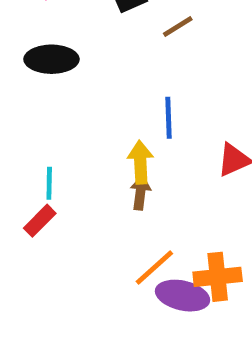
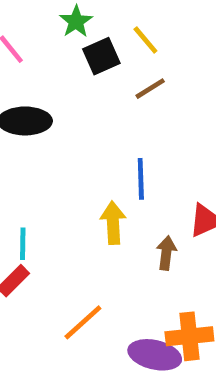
brown arrow: (140, 193) -> (166, 253), moved
orange line: (154, 267) -> (83, 322), moved

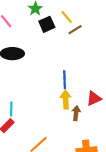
brown line: (150, 89) -> (75, 30), moved
yellow arrow: (113, 223) -> (66, 100), moved

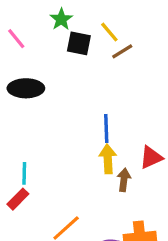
black square: (47, 24) -> (79, 43), turned 35

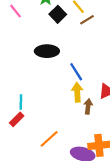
black square: (79, 43) -> (58, 14), turned 35
black ellipse: (26, 88) -> (47, 51), moved
blue line: (106, 128) -> (76, 72), turned -30

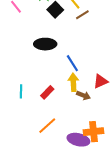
brown arrow: (88, 106) -> (83, 95), turned 104
red rectangle: (17, 119) -> (47, 92), moved

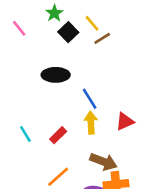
cyan line: (21, 91) -> (25, 134), turned -32
brown arrow: (83, 95) -> (103, 162), moved, size x1.5

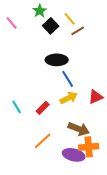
black ellipse: (56, 75) -> (57, 60), moved
yellow arrow: (91, 123) -> (69, 98), turned 66

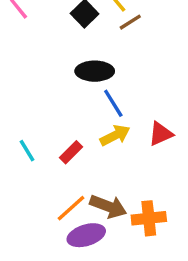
brown arrow: (79, 129) -> (108, 206), moved
purple ellipse: (74, 155) -> (86, 235), moved, turned -30

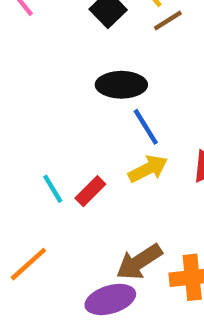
cyan line: (27, 151) -> (53, 189), moved
brown arrow: (108, 206) -> (139, 262), turned 126
orange line: (71, 208) -> (28, 264), moved

